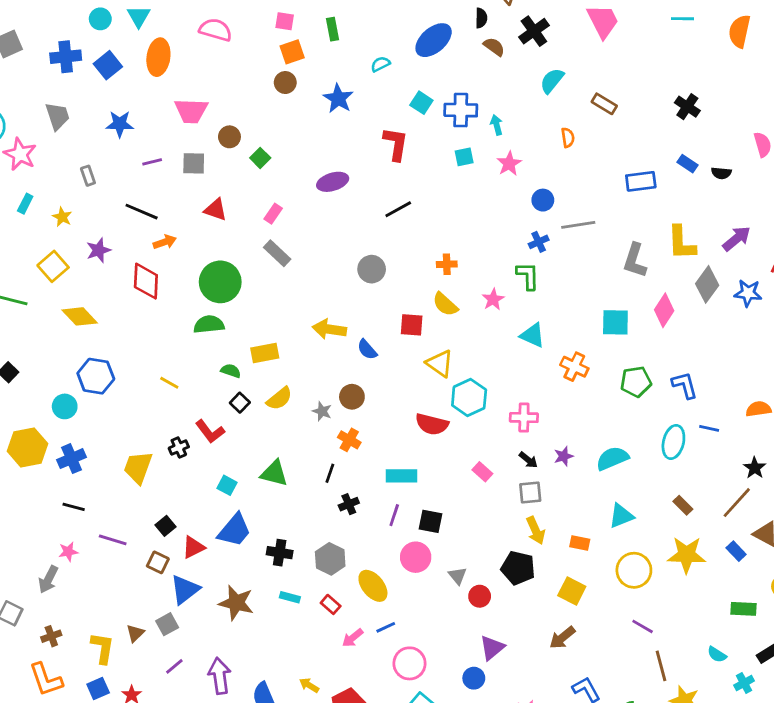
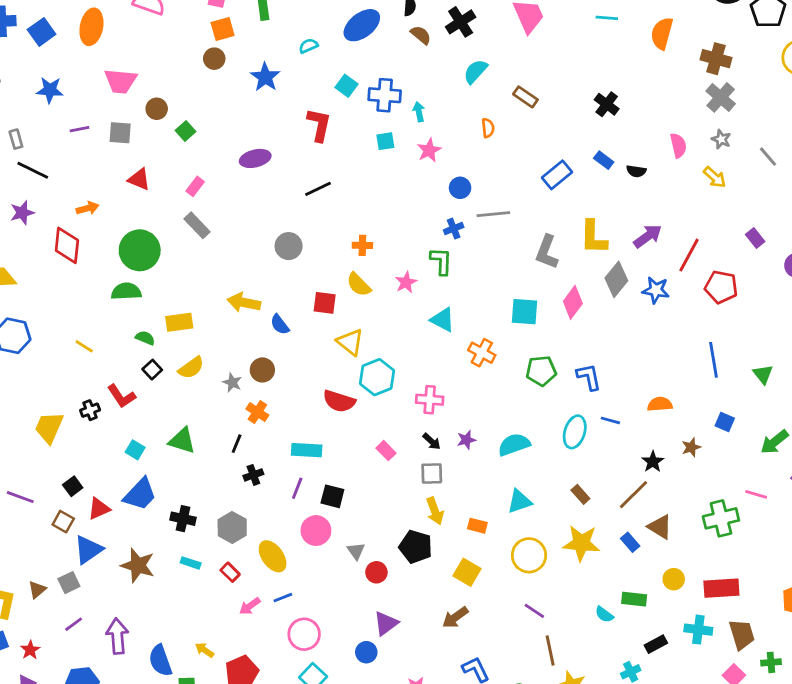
blue rectangle: (641, 181) -> (557, 175), turned -36
black line: (142, 212) -> (33, 170), moved
cyan semicircle: (717, 654) -> (604, 615), moved

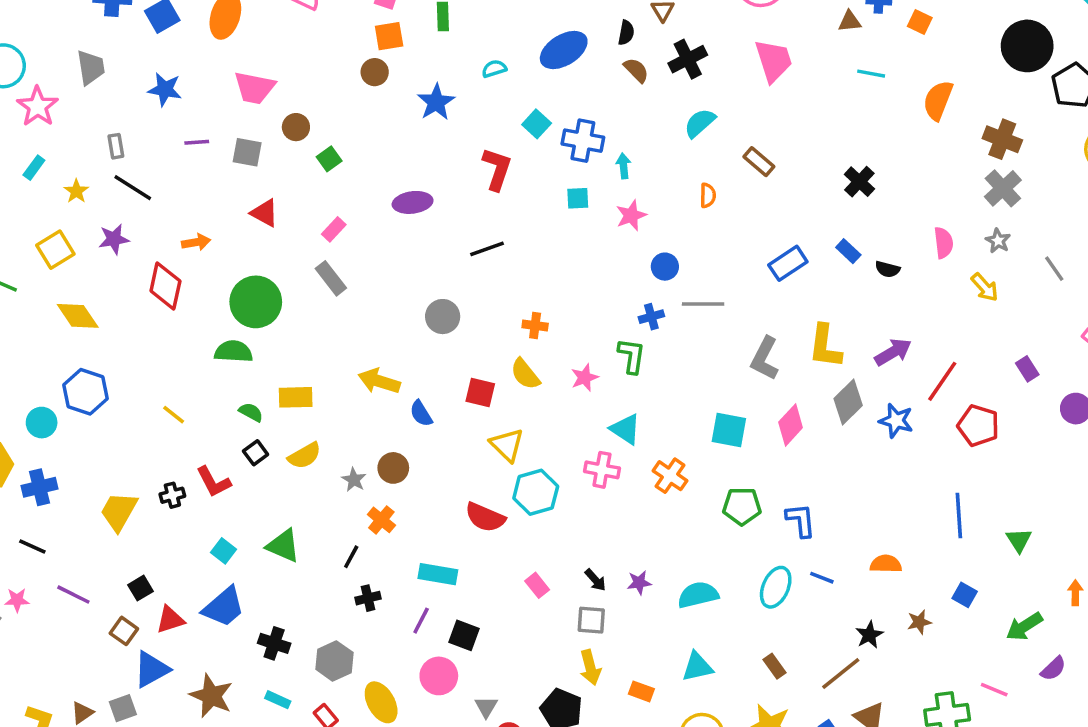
pink cross: (430, 400) -> (602, 470), moved

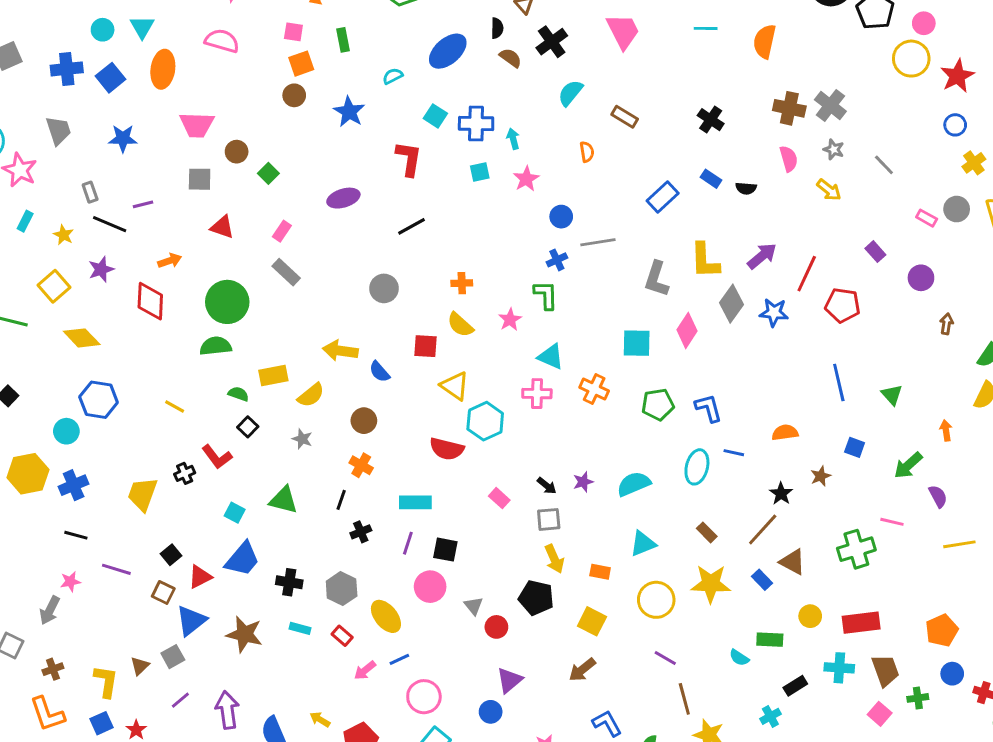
brown cross: (1002, 139) -> (789, 108), moved
purple line: (197, 142) -> (143, 204), moved
yellow semicircle: (305, 456) -> (311, 395), moved
gray star: (354, 480) -> (302, 439), moved
purple semicircle: (1053, 669) -> (938, 496), turned -65

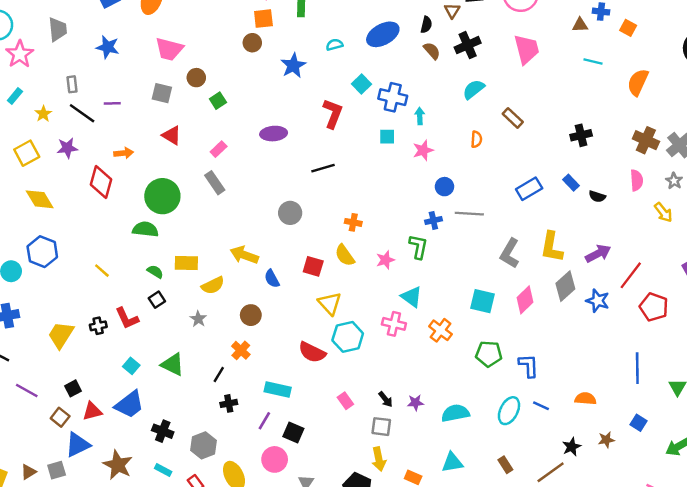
black cross: (711, 120) -> (581, 135), turned 30

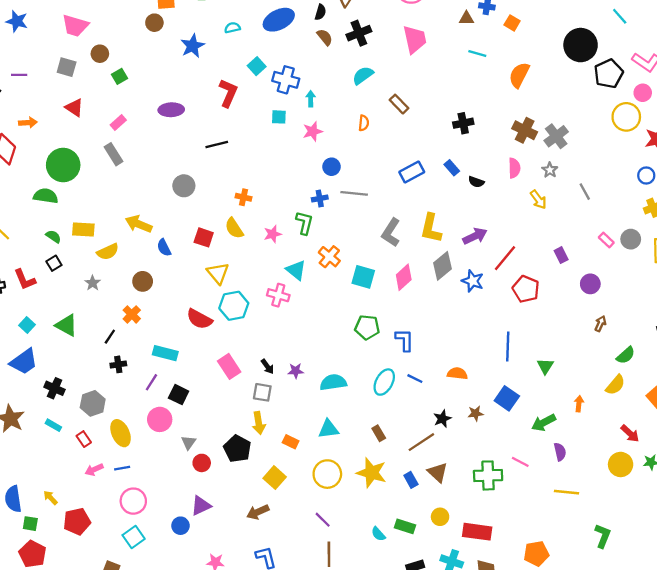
orange cross: (440, 330) -> (329, 257), moved
pink rectangle: (345, 401) -> (229, 366), size x1.5
blue square: (638, 423) -> (507, 398), size x1.5

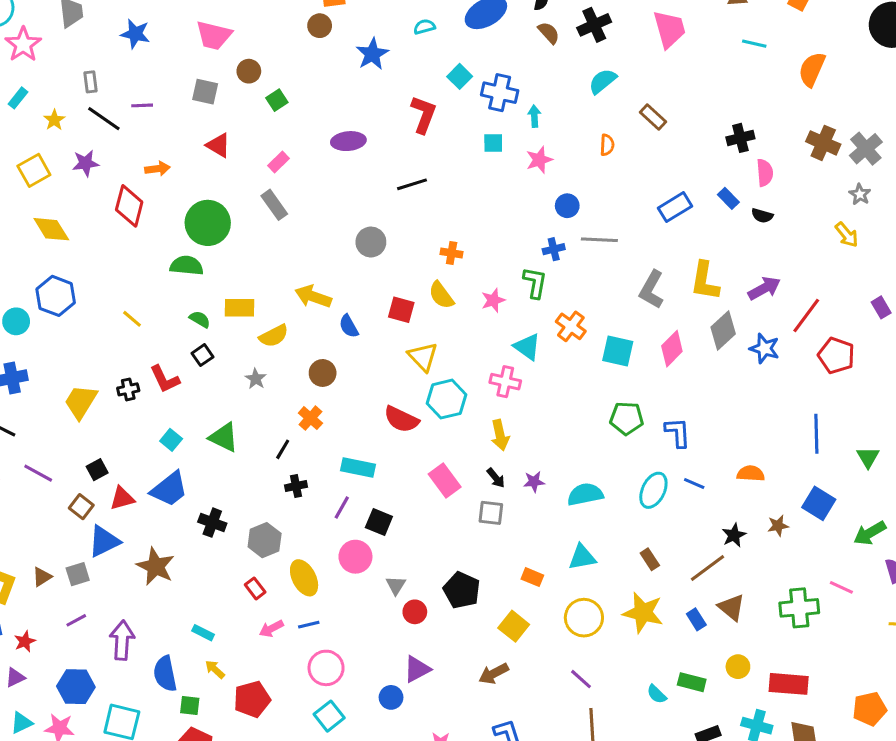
pink semicircle: (514, 168) -> (765, 173), moved
yellow arrow: (259, 423) -> (500, 435), moved
cyan rectangle: (53, 425) -> (203, 633), moved

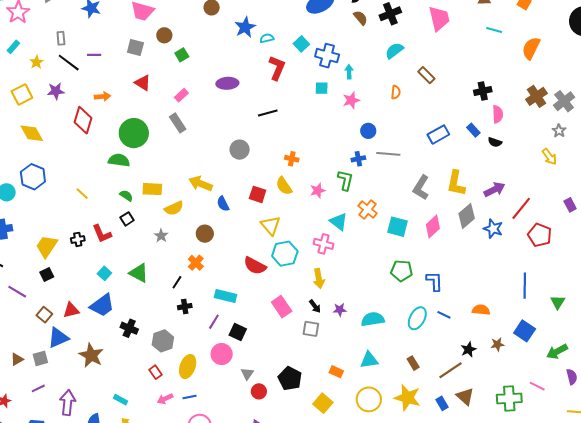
cyan semicircle: (424, 27) -> (267, 38), moved
brown cross: (823, 143) -> (536, 96), turned 30
black square: (97, 470) -> (47, 275), moved
yellow ellipse: (304, 578) -> (188, 367), turned 45

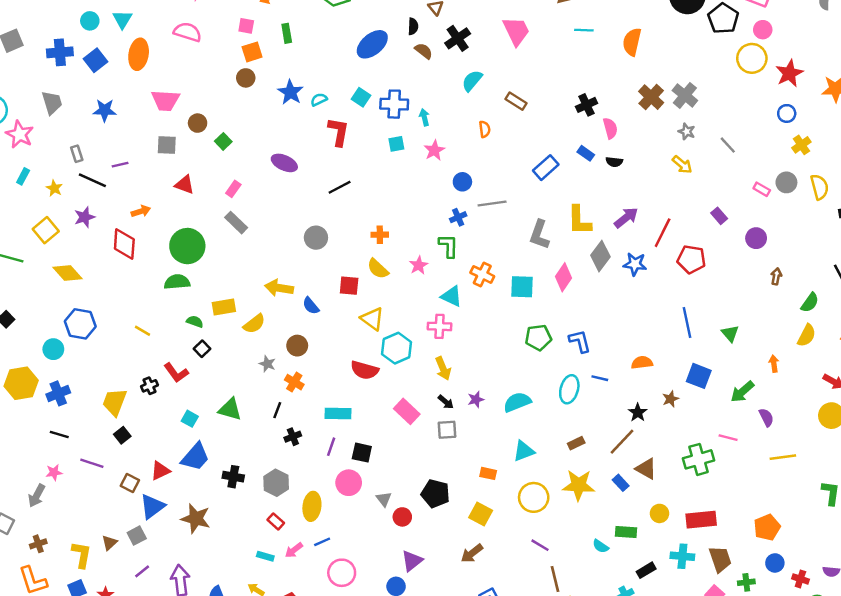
purple ellipse: (227, 83) -> (284, 163), turned 40
gray star: (161, 236) -> (267, 364), moved
brown rectangle: (413, 363) -> (576, 443), turned -72
cyan rectangle: (120, 400) -> (265, 556), moved

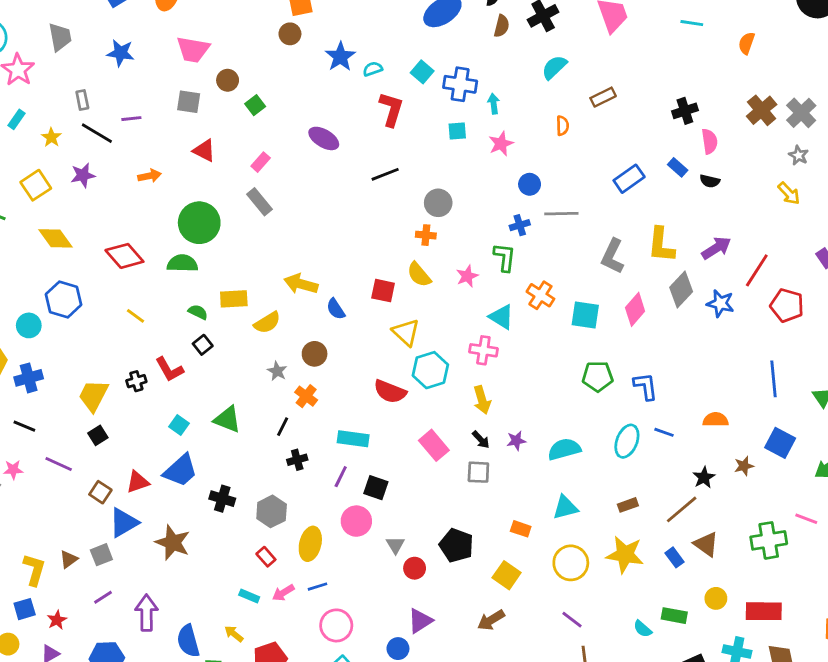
orange semicircle: (632, 42) -> (747, 43), size x0.7
brown semicircle: (424, 51) -> (502, 26), turned 60
brown rectangle: (516, 101) -> (603, 97), turned -65
gray circle: (316, 238) -> (438, 203), moved
red diamond: (124, 244) -> (124, 256), moved, turned -52

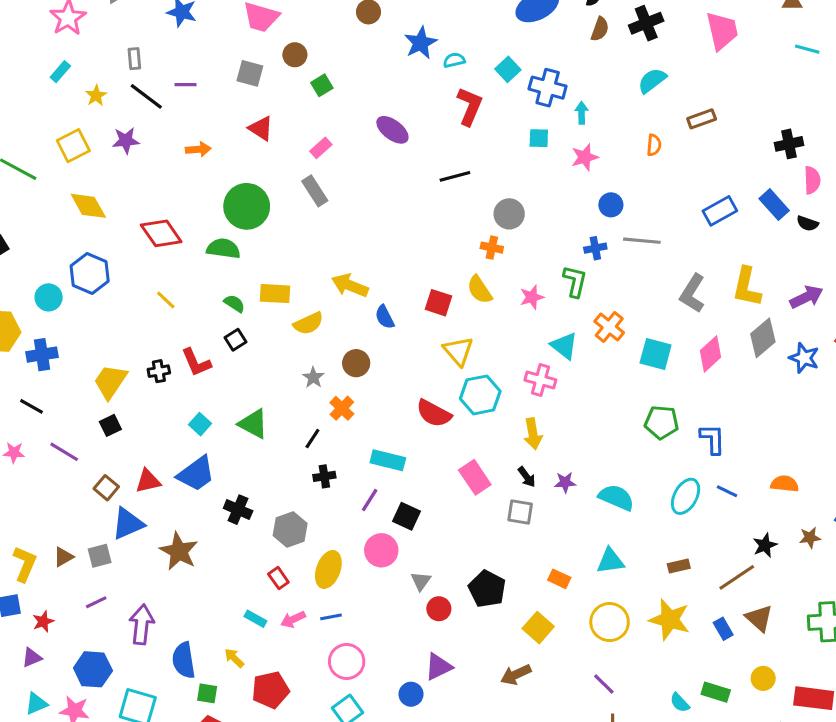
blue rectangle: (678, 167) -> (774, 205), size x1.4
cyan semicircle: (564, 449) -> (616, 497), turned 32

